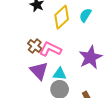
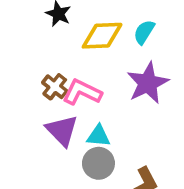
yellow diamond: (62, 17) -> (102, 36), turned 40
purple star: (90, 57) -> (148, 83), moved

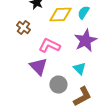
brown cross: (55, 87) -> (23, 28), moved
cyan triangle: (98, 136) -> (79, 68), moved, turned 40

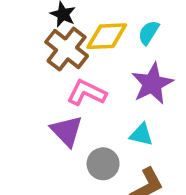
brown cross: (23, 28) -> (67, 49), moved, size x1.6
cyan triangle: (79, 68) -> (141, 135), turned -32

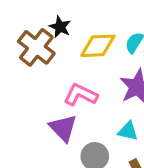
brown cross: (67, 49) -> (36, 47), moved

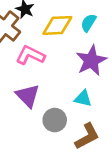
pink L-shape: (81, 95) -> (30, 55), moved

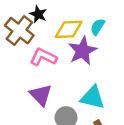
purple star: (91, 61) -> (82, 51), moved
cyan triangle: (83, 98) -> (93, 97), size x1.5

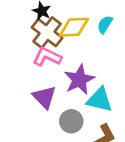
brown cross: (19, 31) -> (47, 33), moved
purple star: (82, 51) -> (79, 80), moved

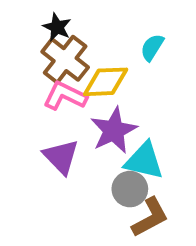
yellow diamond: (74, 27) -> (106, 82), moved
gray circle: (71, 121) -> (130, 189), moved

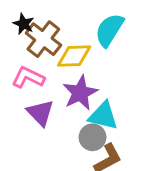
black star: (57, 27) -> (24, 24), moved
cyan semicircle: (152, 47) -> (109, 30), size x1.6
pink L-shape: (65, 96) -> (28, 77), moved

